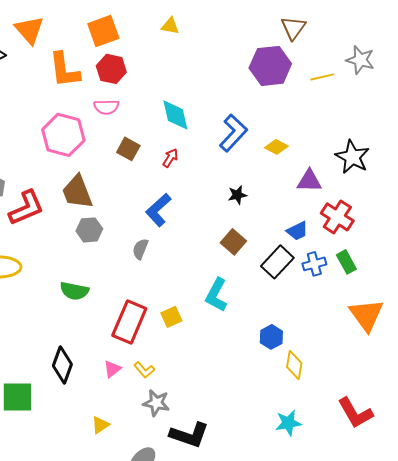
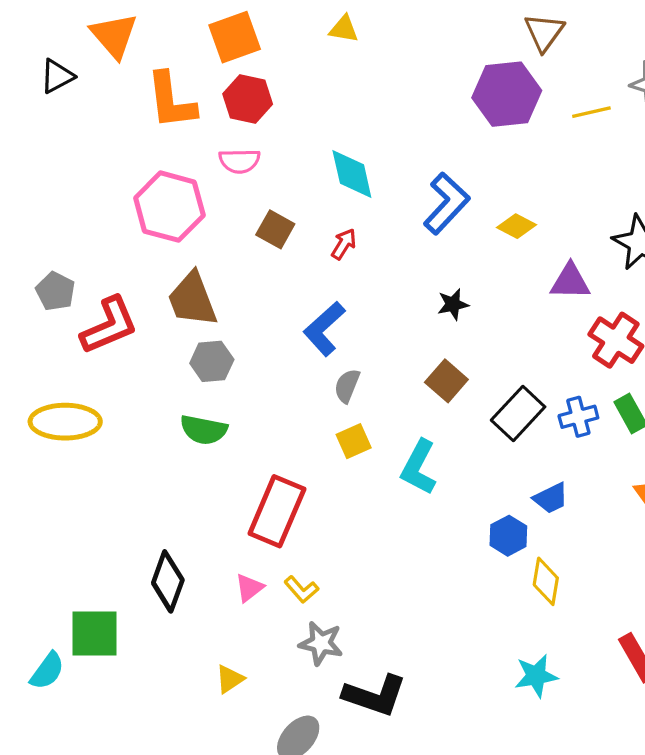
blue trapezoid: (297, 231) -> (551, 498), moved
gray semicircle: (140, 249) -> (347, 386), moved
green semicircle: (74, 291) -> (204, 430), moved
yellow square: (171, 317) -> (354, 441), moved

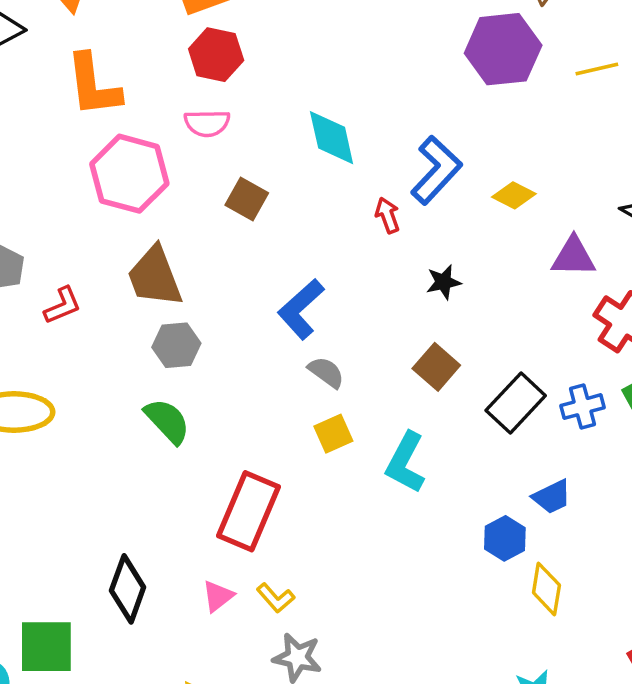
orange L-shape: (171, 101) -> (93, 85), moved
red arrow: (344, 244) -> (388, 215), moved, turned -52
red L-shape: (109, 326) -> (63, 305), size x0.6
gray semicircle: (347, 386) -> (326, 372), turned 104
green semicircle: (204, 430) -> (167, 421), turned -144

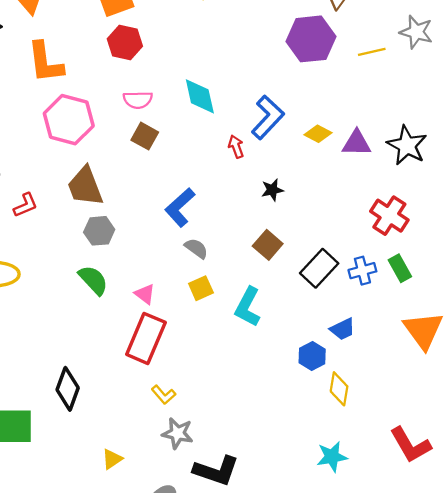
pink semicircle: (207, 123) -> (138, 100), moved
purple triangle: (573, 257) -> (357, 143), moved
pink triangle: (218, 596) -> (145, 294), moved, turned -45

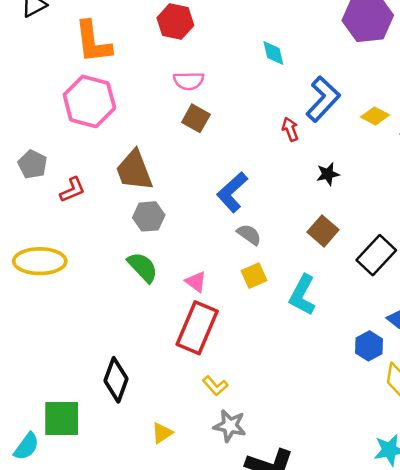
cyan diamond: (200, 96) -> (273, 53), moved, size x0.7
pink hexagon: (69, 120) -> (89, 101), moved
yellow triangle: (112, 459) -> (162, 433), moved

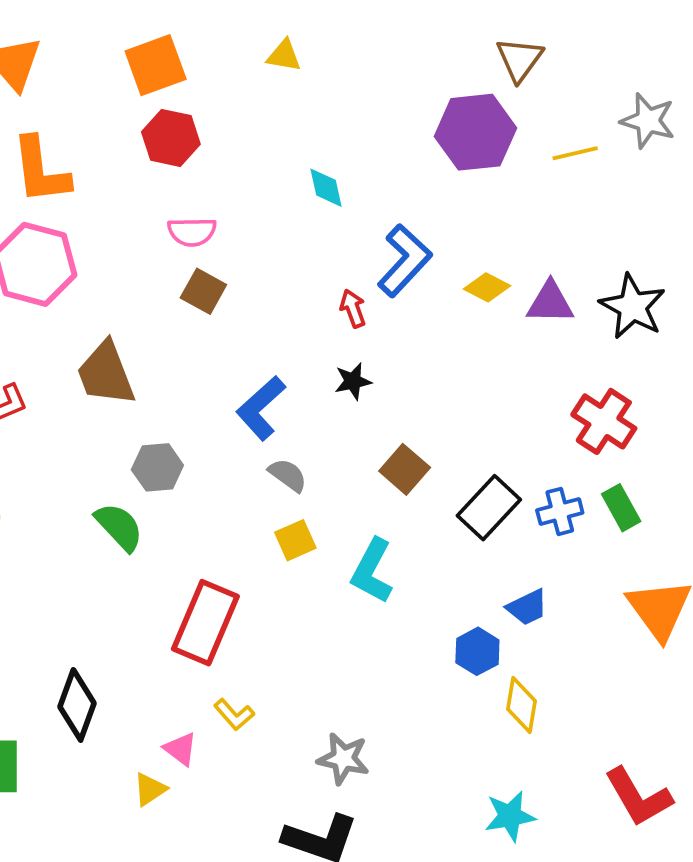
black star: (328, 174) -> (353, 381), moved
gray hexagon: (149, 216) -> (157, 467), moved
pink triangle: (196, 282) -> (180, 749), moved
gray star: (230, 426) -> (343, 759), moved

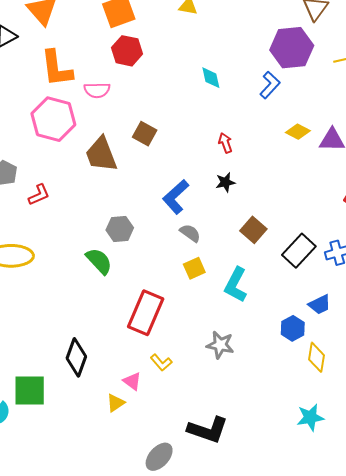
pink semicircle: (192, 232) -> (97, 90), moved
blue L-shape: (405, 261) -> (270, 85), moved, size x0.7
brown trapezoid: (106, 374) -> (101, 154), moved
gray star: (343, 759) -> (220, 345), moved

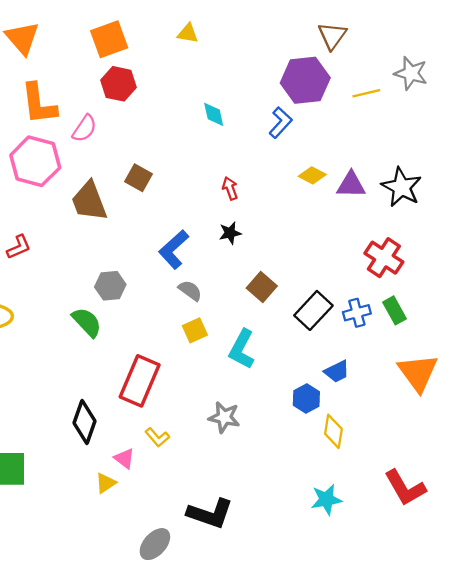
pink semicircle: (97, 90) -> (84, 128), turned -55
black diamond: (76, 357) -> (84, 422), moved

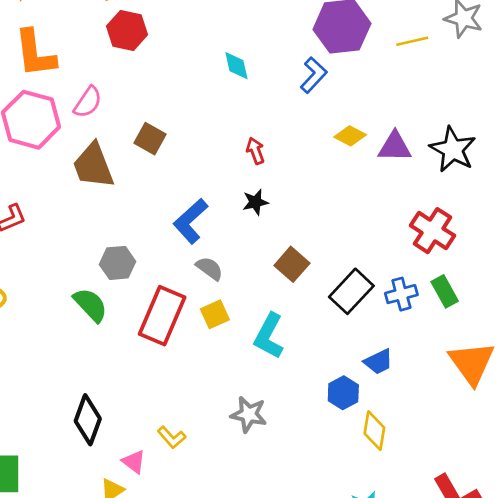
pink semicircle: (84, 128) -> (88, 102), moved
red rectangle: (140, 381) -> (162, 316), moved

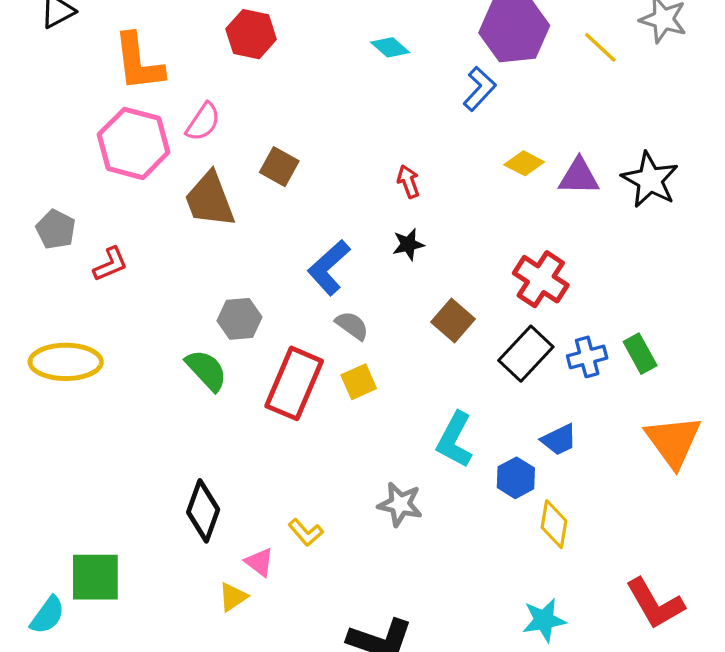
yellow line: (412, 41) -> (600, 47), turned 56
cyan diamond: (236, 66) -> (390, 47), moved, turned -36
red cross: (433, 231) -> (541, 279), moved
cyan L-shape: (269, 336) -> (455, 440), moved

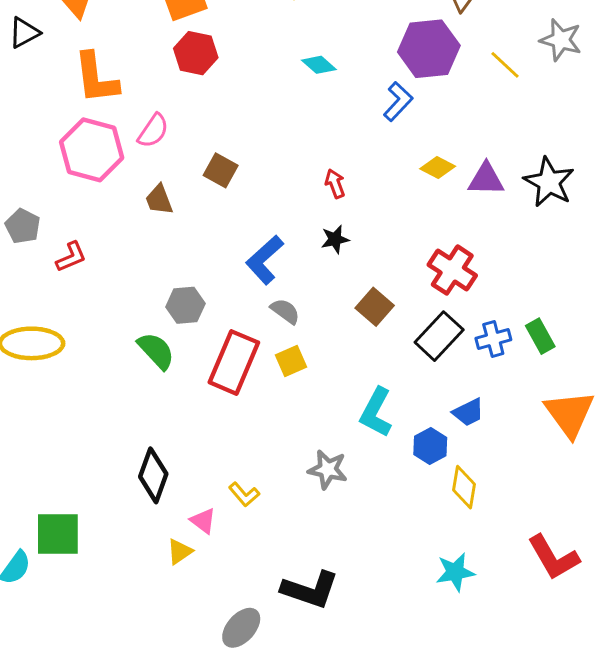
brown trapezoid: (210, 200) -> (159, 200), size x0.6

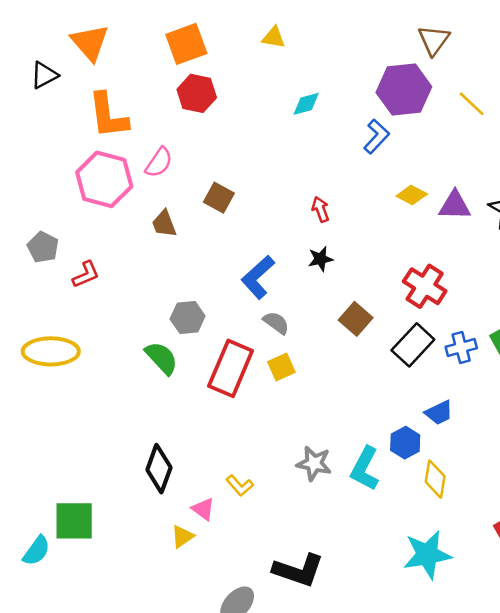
cyan diamond: (319, 65) -> (306, 104), turned -56
cyan L-shape: (376, 412) -> (365, 469), moved
cyan star: (455, 572) -> (427, 555), size x1.4

